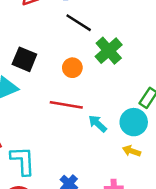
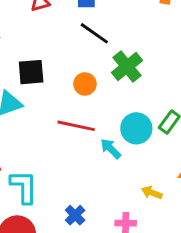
black square: (24, 59) -> (31, 72), turned -30
cyan circle: (134, 122) -> (136, 128), moved
yellow arrow: (131, 151) -> (152, 193), moved

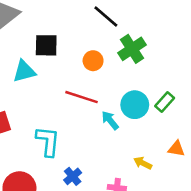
cyan L-shape: (24, 187) -> (48, 141), moved

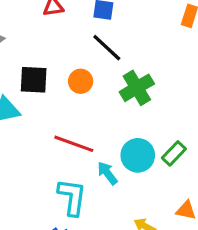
orange circle: (93, 61) -> (81, 81), moved
cyan L-shape: (48, 141) -> (72, 197), moved

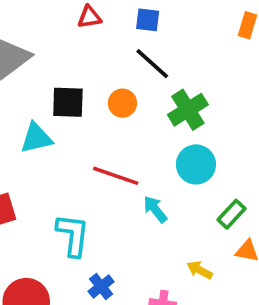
green rectangle: (174, 153) -> (231, 214), moved
cyan circle: (138, 155) -> (196, 164), moved
cyan L-shape: (72, 197) -> (73, 235), moved

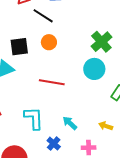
black line: (152, 64) -> (43, 16), moved
green cross: (188, 110) -> (101, 42), moved
cyan arrow: (155, 209) -> (70, 123), moved

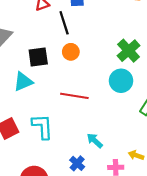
black line: (43, 16) -> (64, 23), turned 40
cyan L-shape: (34, 118) -> (42, 126), moved
yellow arrow: (106, 126) -> (136, 155), moved

